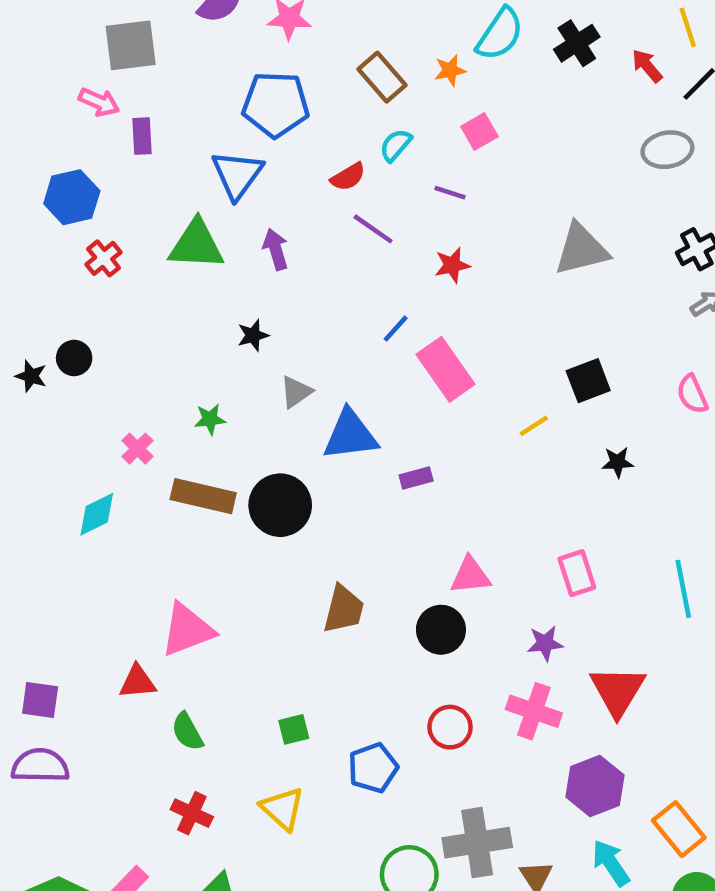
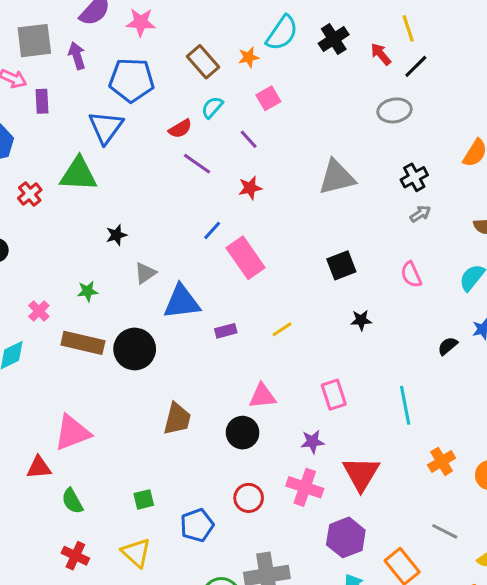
purple line: (450, 193) -> (249, 139), turned 30
purple arrow: (276, 249) -> (77, 56), moved
red cross: (104, 258) -> (30, 194), moved
yellow line: (534, 426) -> (282, 329), moved

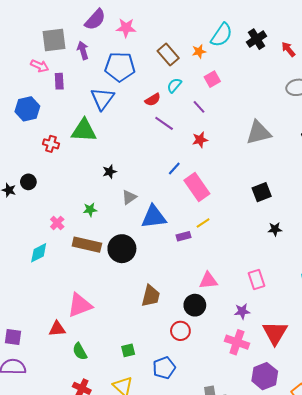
red cross: (30, 194) -> (51, 144), turned -35
yellow line: (282, 329) -> (203, 223), moved
red circle: (249, 498) -> (180, 331), moved

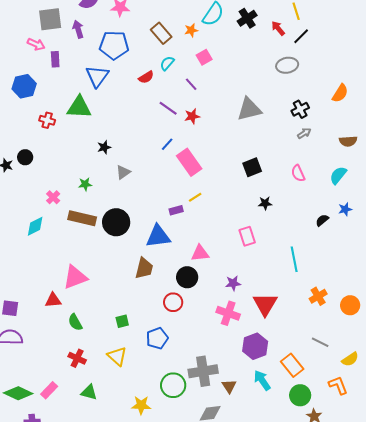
purple line: (164, 123) -> (168, 108), moved
blue triangle: (154, 217) -> (158, 236), moved
pink rectangle: (256, 279) -> (247, 236), moved

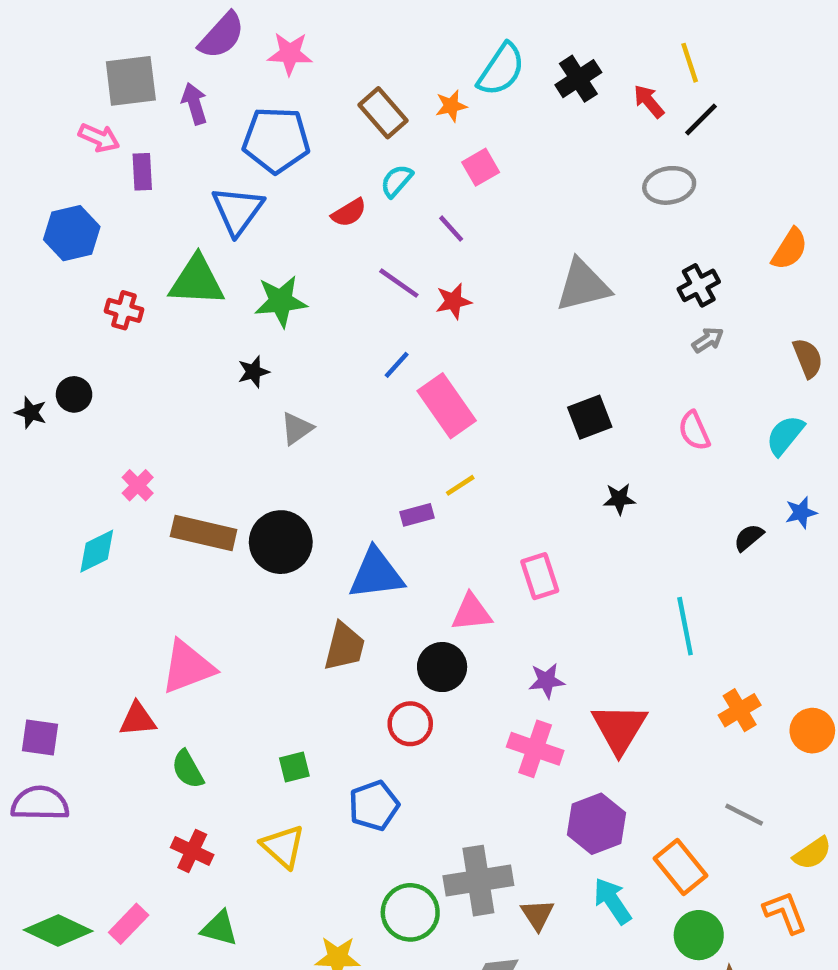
brown semicircle: (348, 141) -> (808, 358), turned -108
green star: (85, 184) -> (281, 301), moved, size x1.6
pink rectangle: (247, 236) -> (540, 576), moved

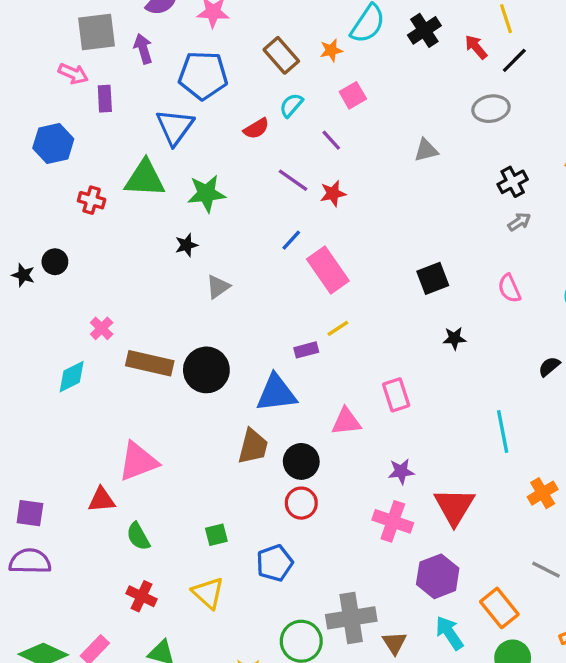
gray triangle: (583, 285) -> (426, 150), moved, size x0.6
black circle: (442, 667) -> (301, 461), moved

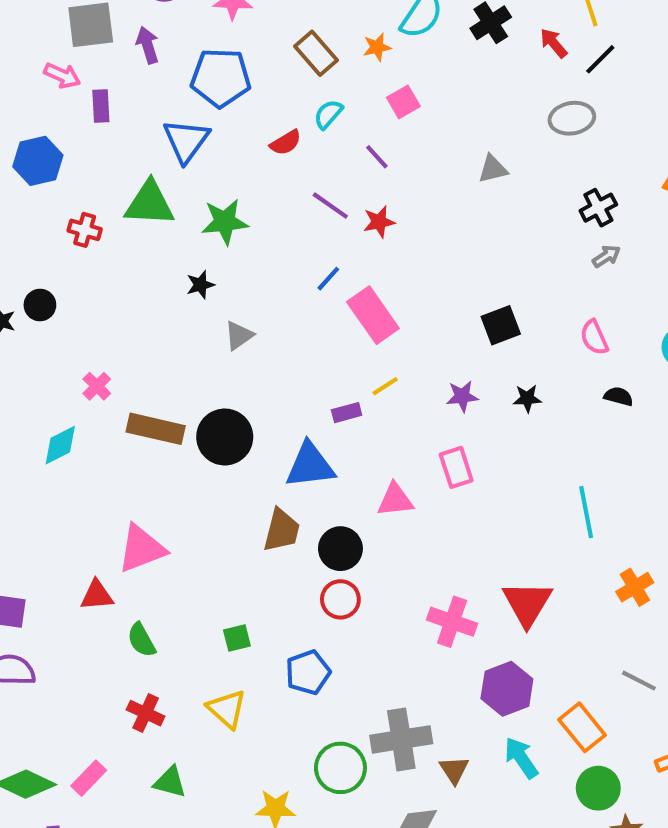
black semicircle: (549, 367) -> (619, 396), moved, turned 55
purple star: (401, 471) -> (462, 396), moved

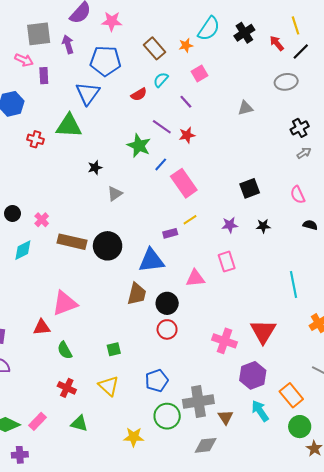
green star: (225, 222) -> (139, 146), moved, turned 30
black circle: (40, 305) -> (12, 213), moved
blue pentagon: (308, 672) -> (157, 381), moved

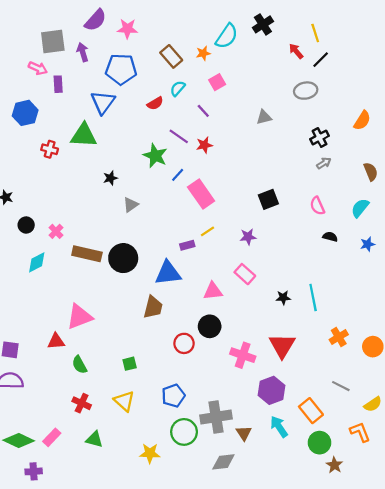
black cross: (244, 33) -> (263, 24), moved
black star: (263, 226) -> (283, 298), moved
pink rectangle: (227, 262) -> (245, 274), turned -30
black circle: (167, 303) -> (210, 326), moved

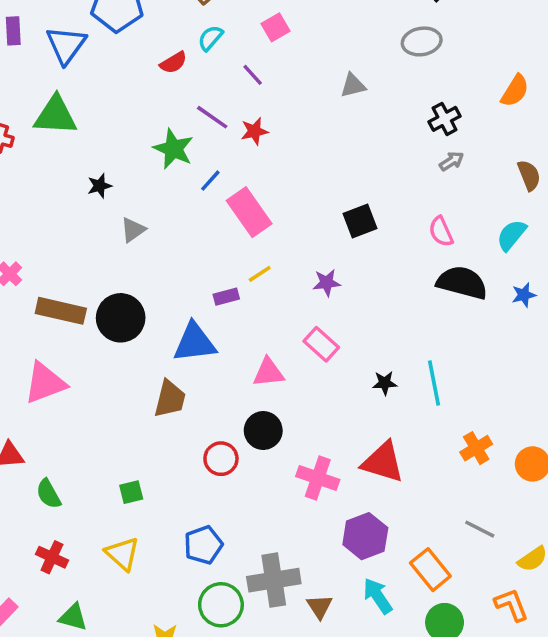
blue triangle: (103, 102) -> (66, 45), moved
black semicircle: (330, 237) -> (462, 283), size x2.0
pink triangle: (79, 317) -> (45, 383), moved
red triangle: (282, 346) -> (383, 462), turned -44

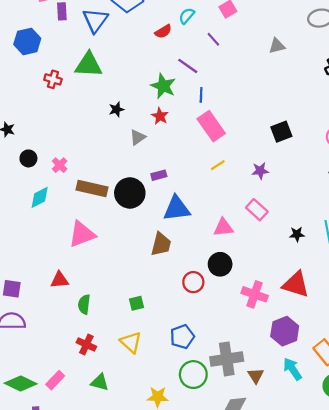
red star: (254, 131) -> (160, 116), moved, turned -30
blue line: (210, 181) -> (201, 95), moved, turned -40
purple rectangle: (226, 297) -> (159, 175), moved
green semicircle: (48, 494) -> (84, 304), turned 36

